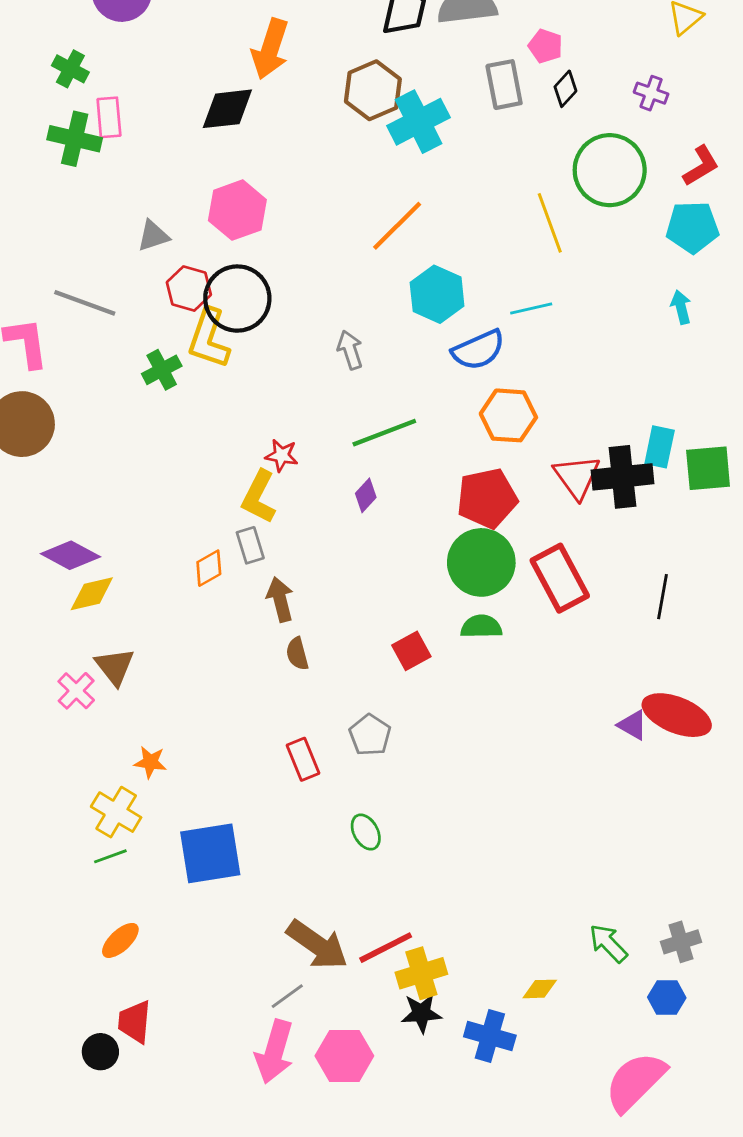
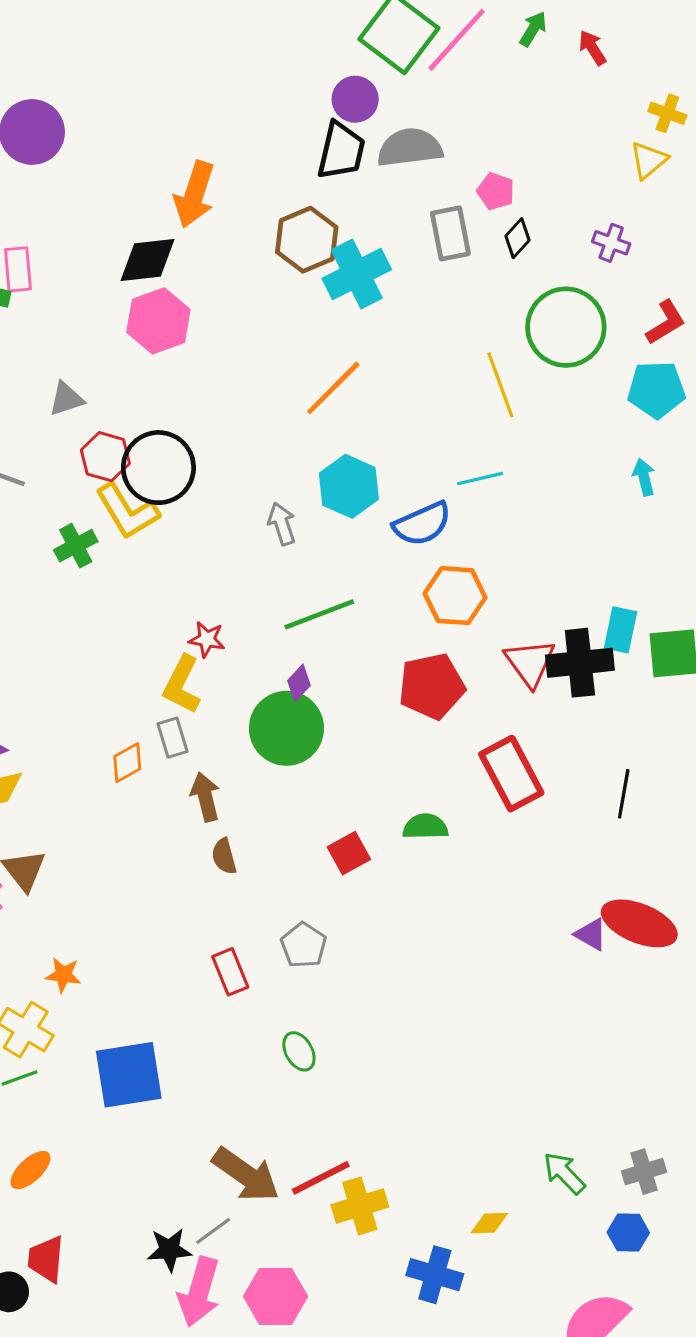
pink hexagon: (237, 210) -> (158, 321), moved
cyan hexagon: (437, 294) -> (349, 486), moved
yellow L-shape: (209, 338) -> (127, 511), turned -50
green circle: (481, 562) -> (286, 728), moved
black star: (421, 1013) -> (169, 1250), moved

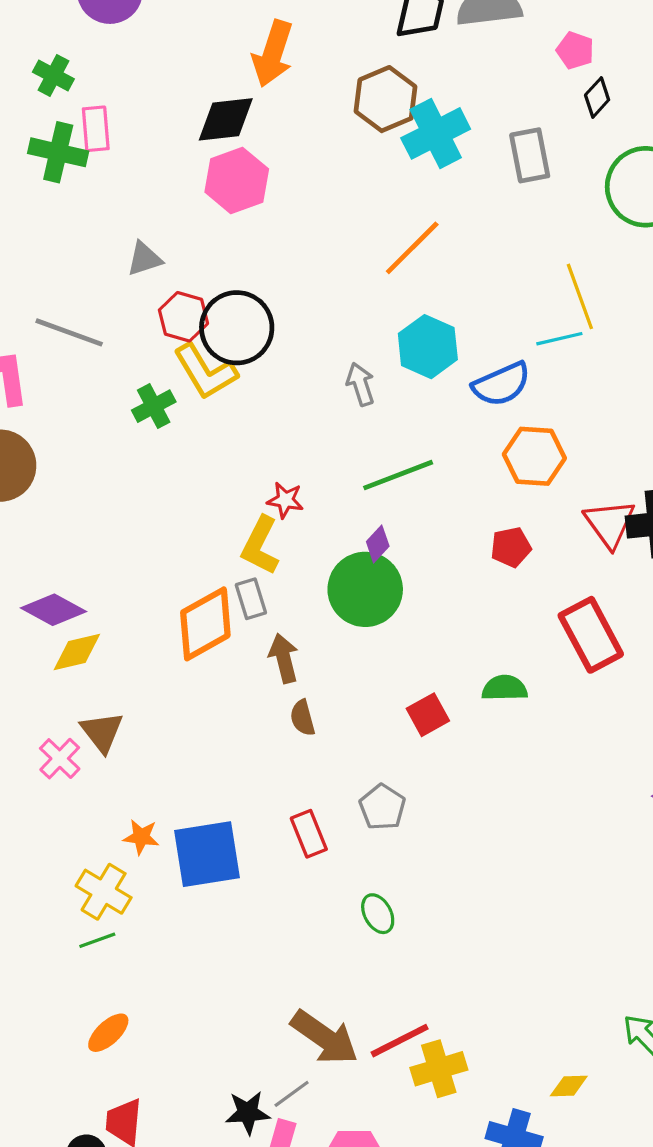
gray rectangle: (450, 233) -> (530, 155), moved
yellow line: (500, 385) -> (580, 296), moved
red pentagon: (432, 686) -> (511, 547), size x0.6
orange diamond: (127, 763) -> (205, 624), size x1.8
blue square: (129, 1075) -> (207, 854), moved

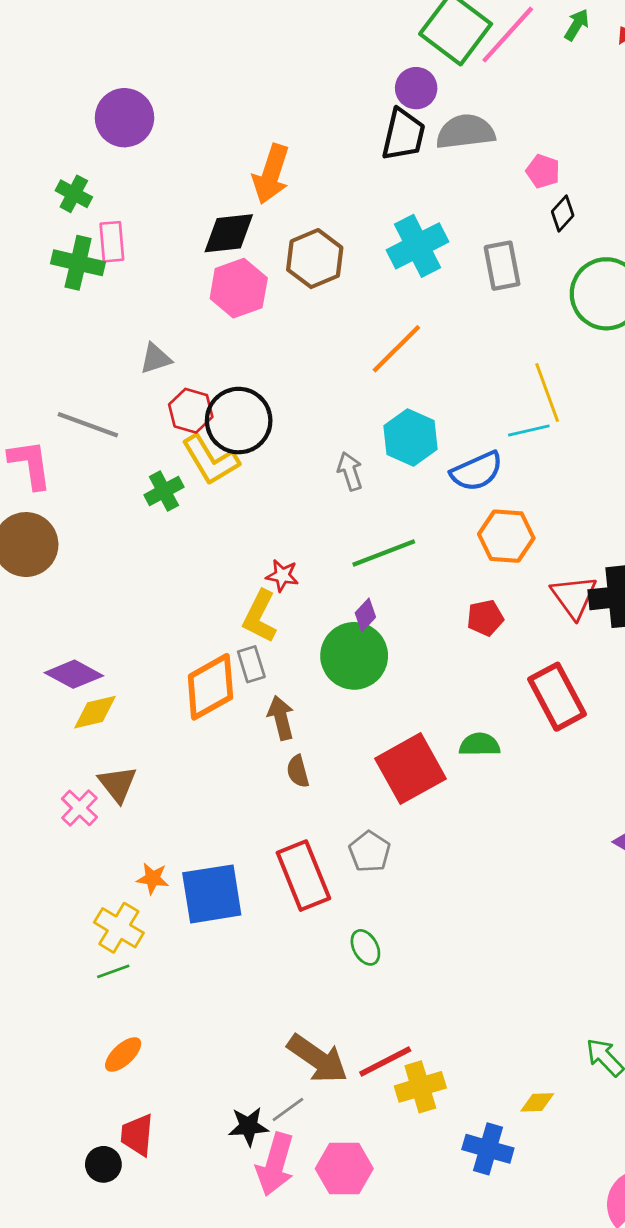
brown hexagon: (386, 99) -> (315, 259), moved
red square: (428, 715) -> (410, 769), size x1.8
red rectangle: (309, 834) -> (303, 876), size x1.6

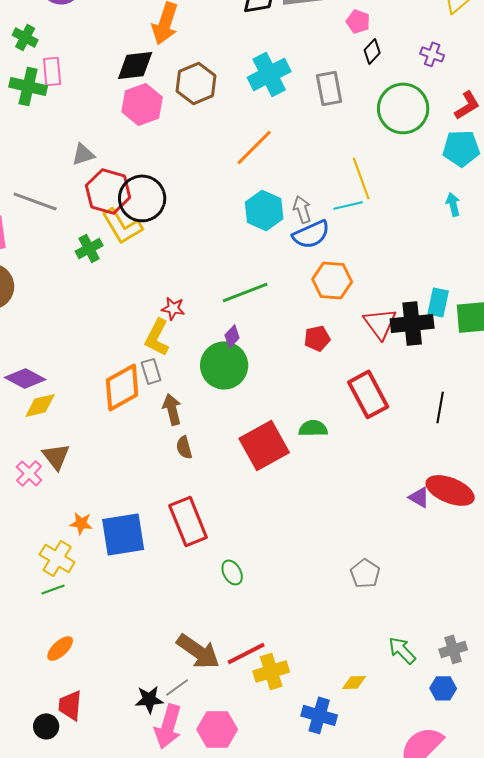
red hexagon: (191, 411) -> (108, 191), size x1.4
gray arrow: (350, 471) -> (302, 209), moved
gray pentagon: (370, 852) -> (365, 573), moved

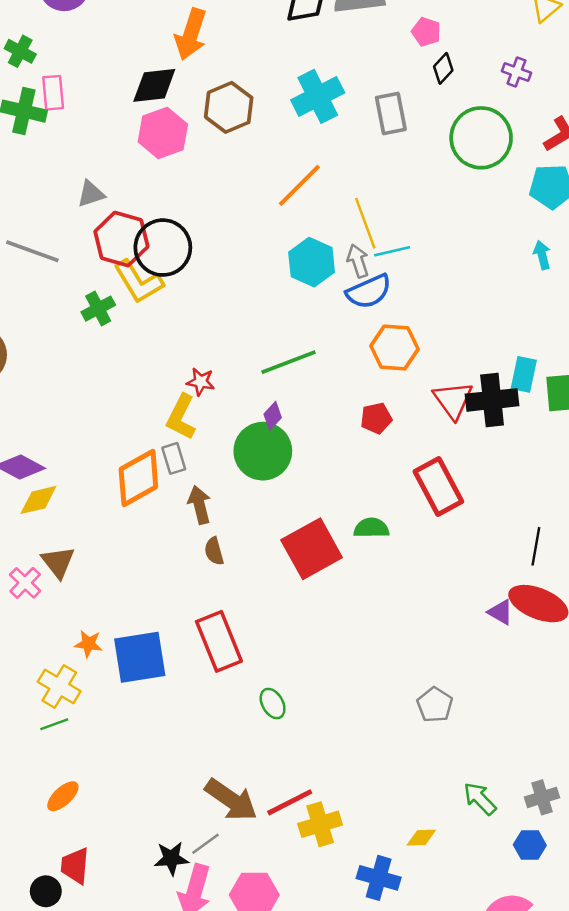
yellow line: (361, 178) -> (365, 223), moved
cyan line: (348, 205) -> (392, 251), moved
black line: (440, 407) -> (536, 546), moved

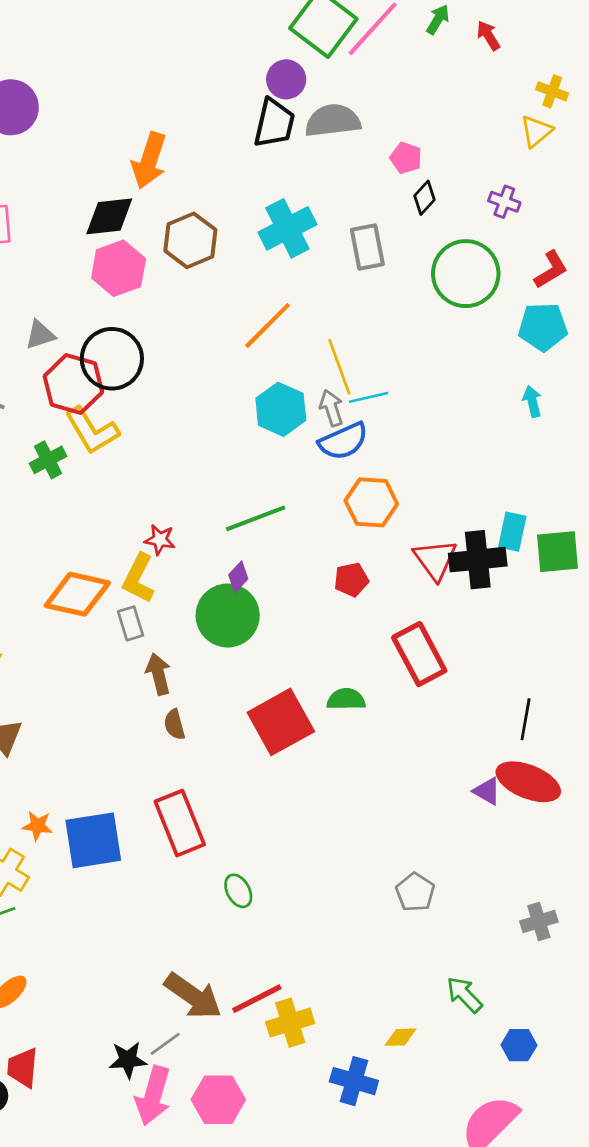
black circle: (163, 248) -> (112, 359), moved
orange diamond: (138, 478) -> (77, 594), moved, turned 42
gray cross: (542, 797) -> (539, 921), moved

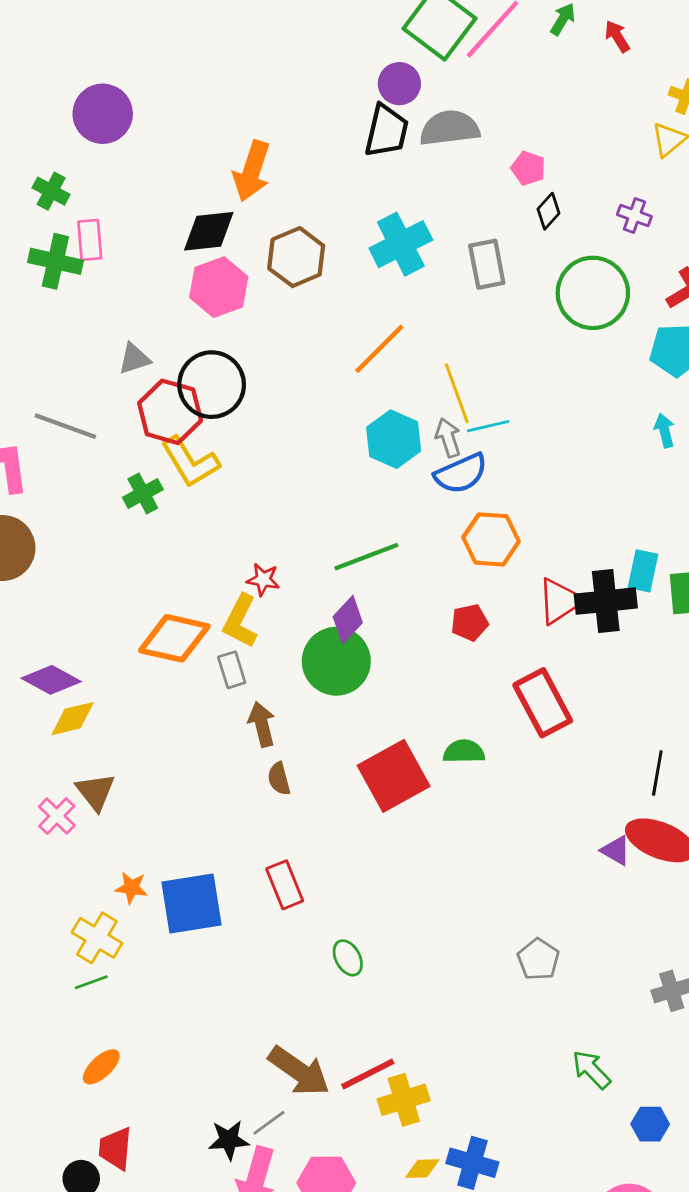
red triangle: (435, 560) -> (560, 601), turned 33
purple diamond: (238, 577) -> (348, 620), size x1.4
red rectangle: (180, 823) -> (285, 885), size x0.7
yellow diamond: (401, 1037) -> (422, 1169), moved

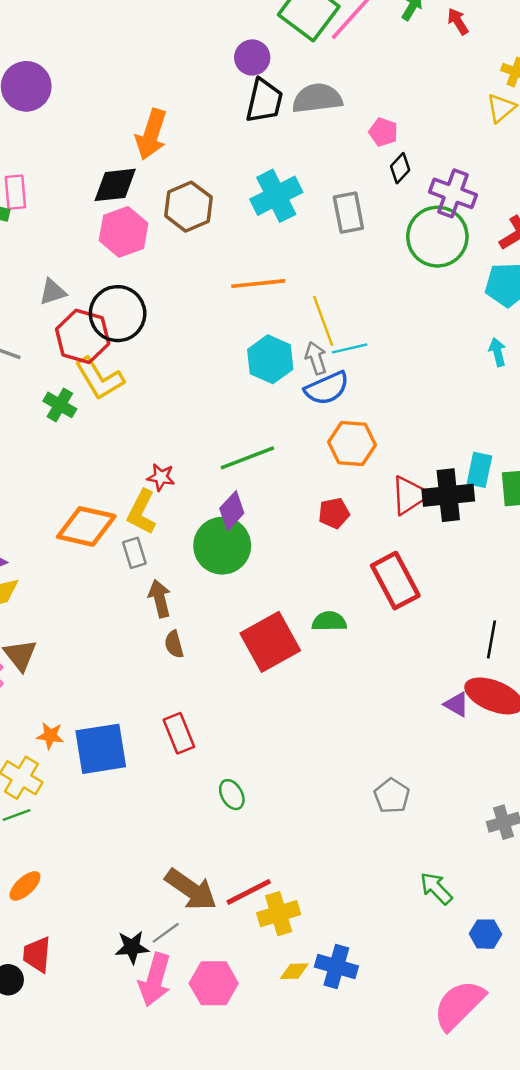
purple circle: (399, 84) -> (252, 57), moved
purple cross: (634, 215) -> (453, 193), moved, size x1.6
orange line: (379, 349) -> (258, 284), turned 39
green cross: (143, 494) -> (60, 405), turned -32

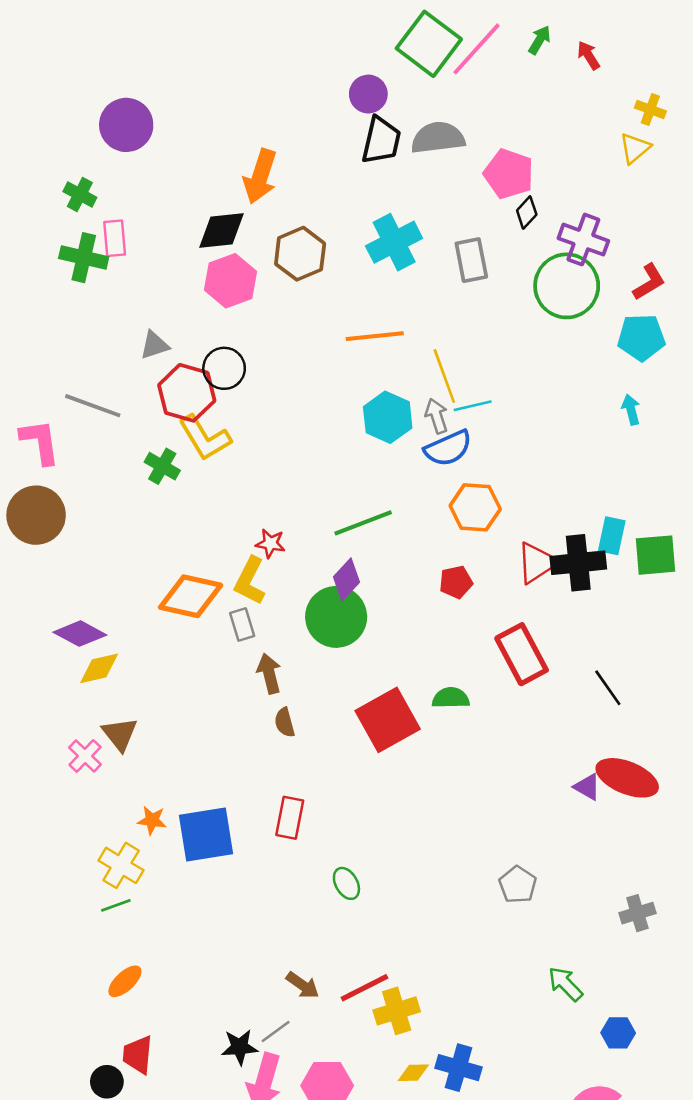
pink pentagon: (383, 132) -> (509, 174), size x1.6
black circle: (118, 314) -> (224, 368), size x0.7
black line: (491, 639) -> (608, 688), moved, turned -45
red rectangle: (179, 733) -> (290, 818), turned 33
brown arrow: (191, 890) -> (303, 985), size x0.6

